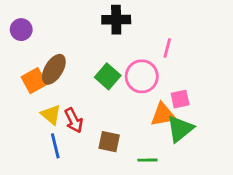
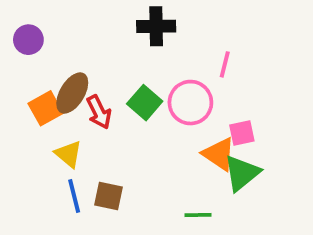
orange triangle: (163, 115) -> (219, 154), turned 44
red arrow: (74, 120) -> (99, 112), moved
brown square: (109, 142) -> (108, 196), moved

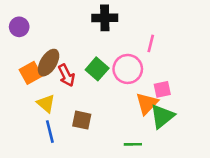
orange triangle: (219, 154) -> (147, 103), turned 40
brown square: (108, 196) -> (82, 120), moved

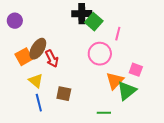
green square: (97, 69) -> (94, 22), moved
pink square: (162, 89) -> (136, 70), moved, turned 32

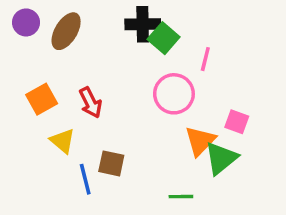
purple circle: (15, 21) -> (26, 22), moved
brown ellipse: (38, 49) -> (66, 31), moved
blue line: (39, 103) -> (85, 179), moved

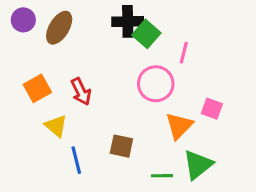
green triangle: (221, 158) -> (198, 165), moved
brown square: (111, 163) -> (121, 146), moved

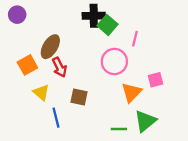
brown ellipse: (59, 28) -> (50, 47), moved
pink square: (212, 109) -> (156, 80), turned -35
brown square: (121, 146) -> (79, 97), moved

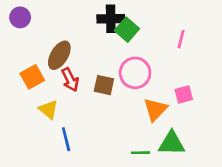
pink line: (135, 39) -> (181, 39), moved
brown square: (79, 97) -> (104, 85), moved
green triangle: (145, 121) -> (172, 143), turned 40

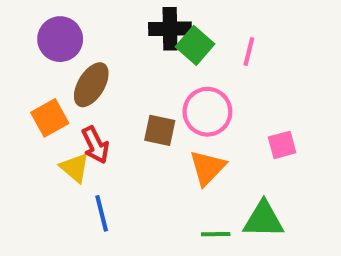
purple circle: (20, 17) -> (60, 39), moved, size x1.4
pink line: (181, 39) -> (249, 52), moved
red arrow: (70, 80) -> (95, 145), moved
orange triangle: (155, 109) -> (207, 168), moved

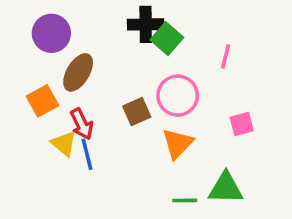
pink line: (249, 52) -> (226, 56), moved
brown square: (160, 130) -> (137, 112), turned -36
blue line: (102, 213) -> (87, 154), moved

